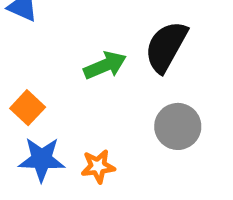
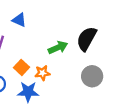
orange star: (98, 166) -> (42, 73), moved

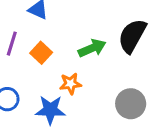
orange square: (21, 67) -> (41, 53), moved
gray circle: (92, 76) -> (131, 104), moved

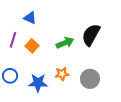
orange star: (70, 84) -> (62, 74), moved

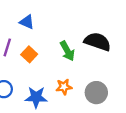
black semicircle: (91, 35) -> (97, 42), turned 80
green arrow: (65, 43) -> (67, 51), turned 84

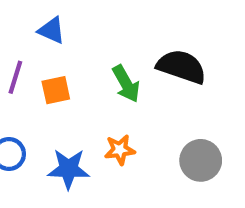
orange square: (29, 54) -> (56, 90), turned 35
gray circle: (96, 93) -> (201, 160), moved

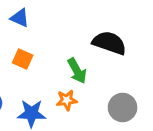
green arrow: (126, 84) -> (77, 71), moved
orange square: (56, 90) -> (23, 59), turned 36

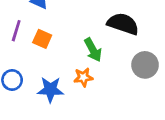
gray circle: (123, 107) -> (145, 65), moved

